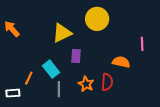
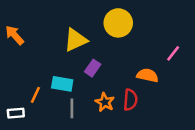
pink line: (142, 44) -> (173, 53), turned 40
purple rectangle: (76, 56) -> (93, 68), turned 32
cyan rectangle: (51, 69) -> (62, 84), turned -42

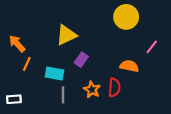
yellow circle: (118, 23) -> (126, 17), moved
orange arrow: (15, 35) -> (17, 44), moved
orange line: (35, 95) -> (27, 64), moved

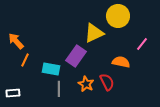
yellow triangle: (66, 35) -> (94, 33), moved
purple rectangle: (81, 60) -> (76, 56), size x1.5
red semicircle: (114, 87) -> (107, 82), turned -30

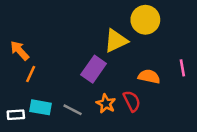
pink line: (142, 44) -> (182, 68), moved, turned -48
cyan rectangle: (51, 69) -> (41, 107), moved
gray line: (59, 89) -> (73, 110), turned -63

